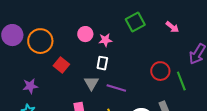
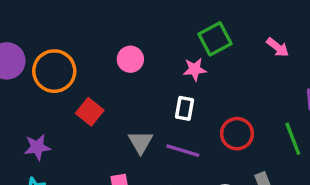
pink star: (105, 40) -> (195, 69), moved
white rectangle: (102, 63) -> (185, 108), moved
red circle: (160, 71) -> (237, 134), moved

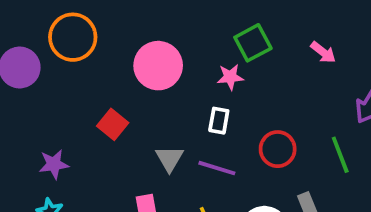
pink circle: (130, 59) -> (158, 66), size x1.6
orange circle: (54, 71) -> (73, 37), moved

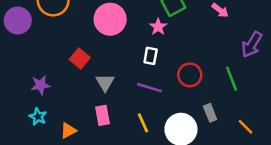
pink star: (230, 77) -> (158, 27), turned -30
gray triangle: (169, 159) -> (105, 82), moved

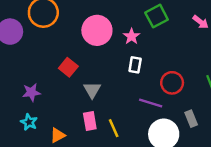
pink star: (158, 27) -> (132, 36), moved
purple line: (149, 88) -> (151, 103), moved
yellow line: (143, 123) -> (114, 128), moved

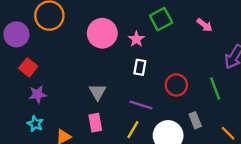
red square: (68, 67) -> (28, 67), moved
purple line: (151, 103) -> (141, 105), moved
yellow line: (114, 128) -> (133, 130), moved, turned 54

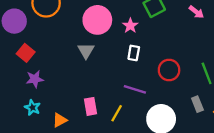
gray triangle: (98, 92) -> (86, 51), moved
gray rectangle: (195, 120) -> (197, 104), moved
yellow line: (133, 130) -> (117, 113), moved

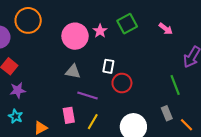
pink star: (130, 26) -> (100, 31), moved
gray triangle: (86, 51) -> (73, 72), moved, turned -49
red circle: (169, 70) -> (122, 83), moved
purple line: (135, 89) -> (88, 96), moved

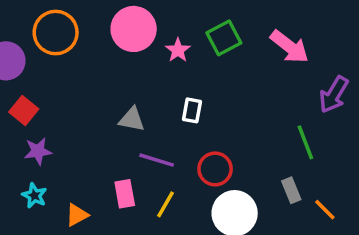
pink arrow: (166, 29) -> (289, 47), size x1.6
pink circle: (75, 36) -> (134, 29), moved
red circle: (122, 83) -> (215, 169), moved

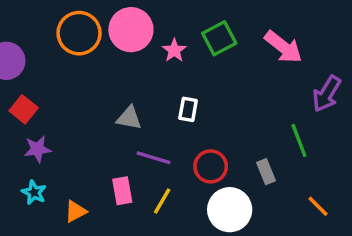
orange circle: (56, 33) -> (79, 33), moved
gray rectangle: (291, 190) -> (266, 172), moved

